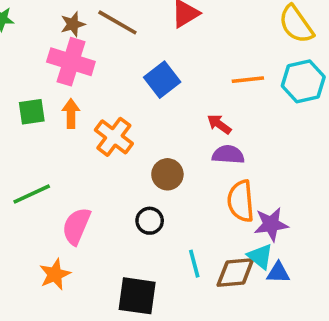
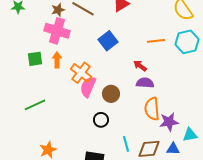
pink semicircle: (76, 226) -> (88, 87), moved
cyan triangle: (260, 256) -> (190, 135), moved, turned -49

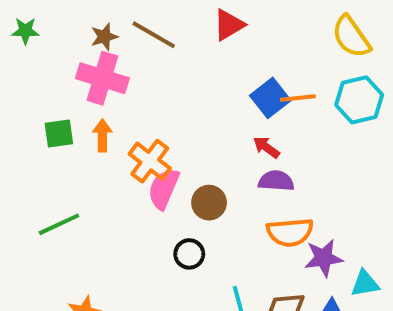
blue square: (108, 41) -> (270, 98), moved
orange semicircle: (152, 109) -> (290, 232), turned -90

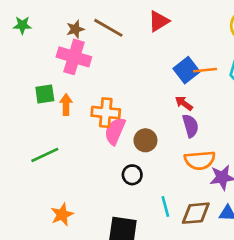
orange arrow: (102, 135) -> (66, 105), moved
orange cross: (150, 161) -> (106, 113), turned -32
purple semicircle: (276, 181) -> (190, 126), turned 70

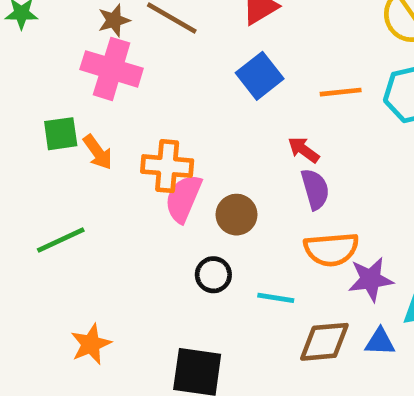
blue square: (186, 70) -> (260, 76), moved
orange arrow: (66, 105) -> (98, 152), turned 144
cyan line: (165, 207) -> (276, 298), moved, turned -66

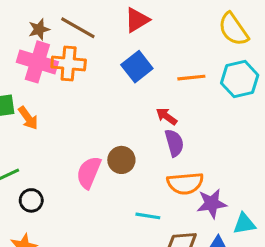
orange cross: (167, 166) -> (69, 64), moved
pink semicircle: (183, 198) -> (89, 172), moved
black circle: (213, 275) -> (31, 200), moved

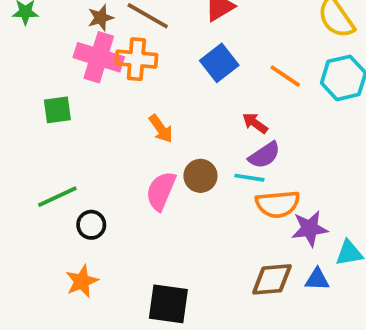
orange line: (191, 78) -> (285, 76), turned 40
orange arrow: (28, 118) -> (161, 129), moved
purple semicircle: (174, 143) -> (264, 155), turned 72
cyan line: (148, 216) -> (249, 178), moved

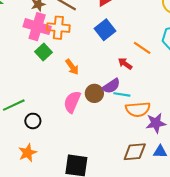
orange line: (285, 76) -> (142, 48), moved
green square: (57, 110) -> (43, 52), moved, turned -35
purple semicircle: (264, 155) -> (111, 86), moved

